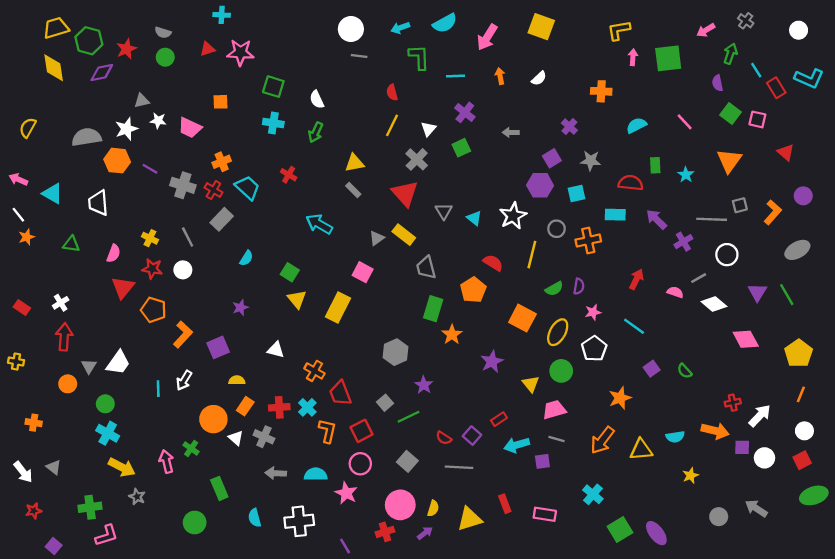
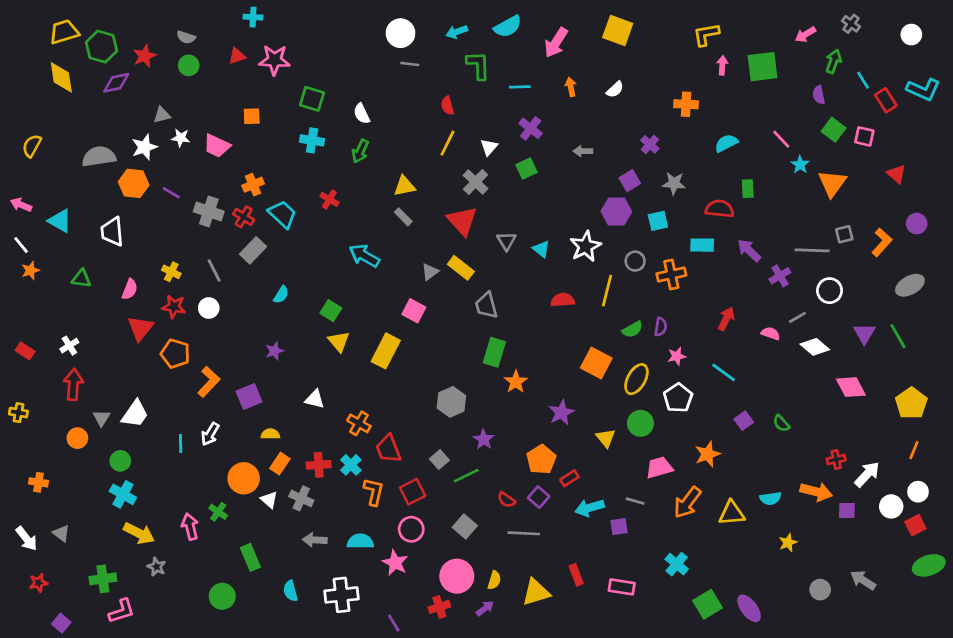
cyan star: (686, 175) -> (800, 165), moved
red semicircle: (493, 263) -> (563, 300), turned -36
orange pentagon: (473, 290) -> (541, 460), moved
pink trapezoid: (554, 410) -> (659, 468), moved
white circle: (764, 458) -> (891, 506), moved

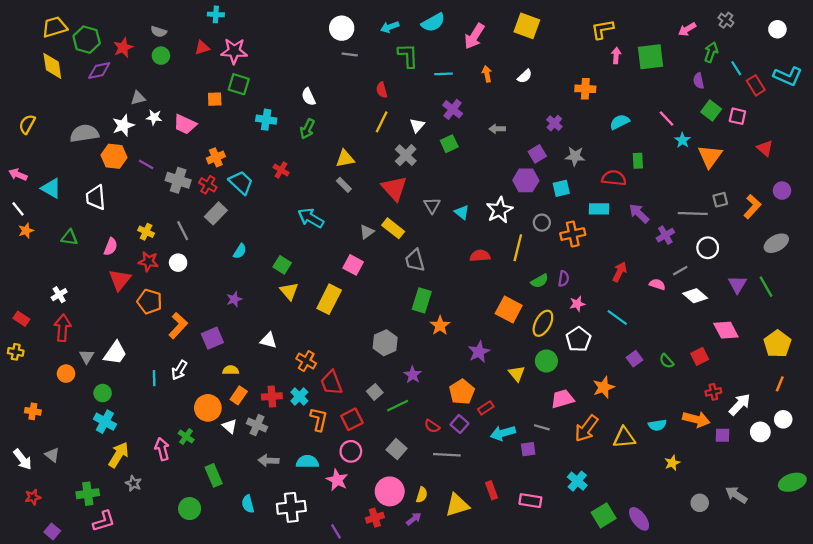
green square: (312, 99) -> (239, 84), moved
red rectangle: (25, 351) -> (21, 319), moved
red square: (915, 525) -> (700, 356), moved
yellow arrow: (139, 533) -> (119, 455), turned -85

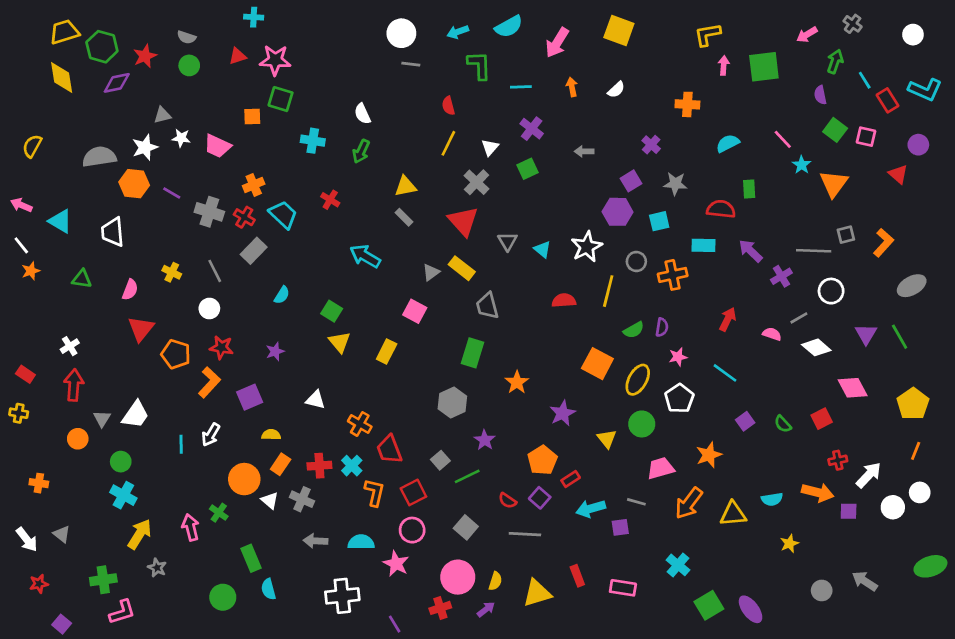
purple circle: (782, 191) -> (918, 145), moved
red star: (148, 261) -> (221, 347), moved
yellow rectangle: (329, 299) -> (387, 351), size x0.7
green rectangle: (422, 300) -> (473, 353), moved
cyan semicircle: (248, 504) -> (268, 589), moved

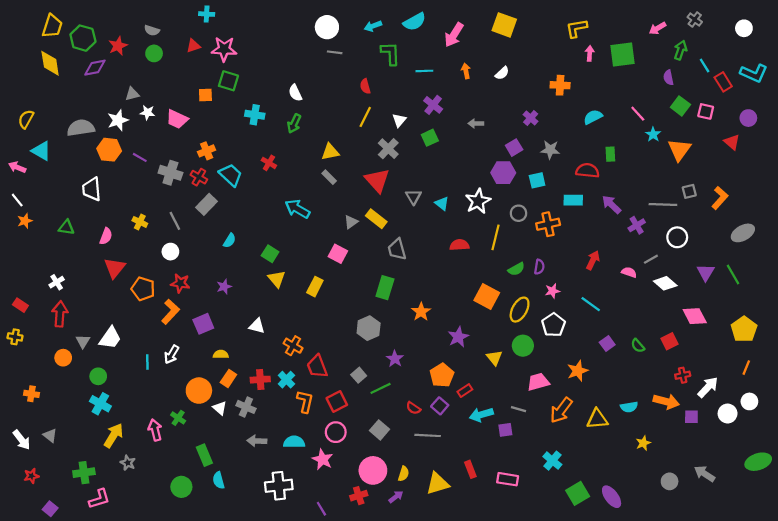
yellow trapezoid: (64, 32) -> (52, 26), turned 125
cyan triangle: (60, 221) -> (41, 151), moved

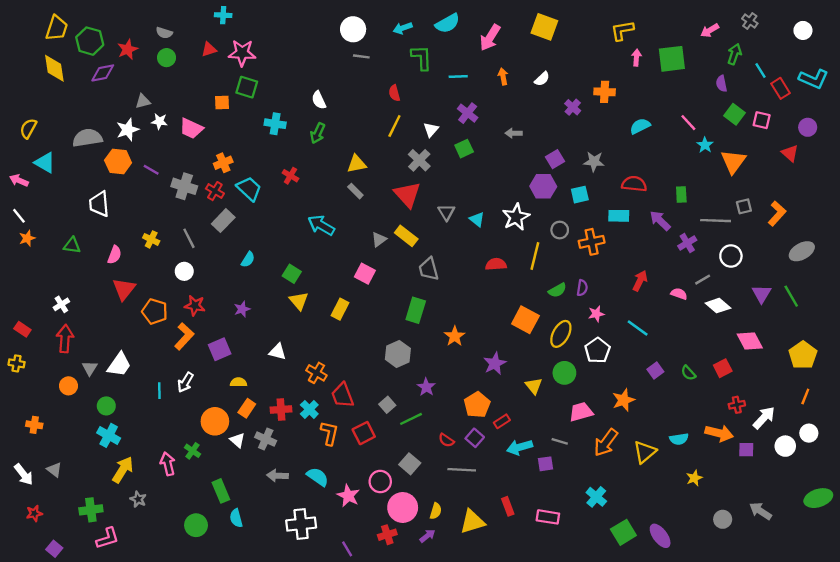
purple cross: (531, 118) -> (573, 107), moved
green rectangle: (610, 154) -> (681, 195), moved
yellow triangle: (597, 419) -> (645, 452), turned -35
pink circle: (336, 432) -> (380, 482), moved
cyan semicircle: (294, 442) -> (318, 477), turned 35

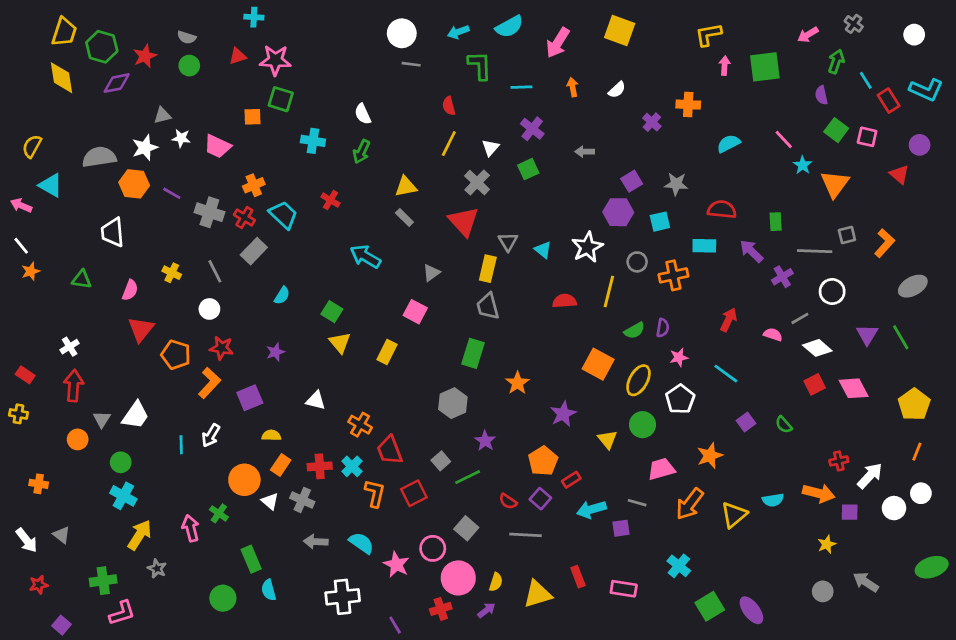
yellow rectangle: (406, 236) -> (488, 269), moved, turned 65
red square: (723, 368) -> (815, 384), moved
yellow star: (694, 478) -> (827, 544), moved

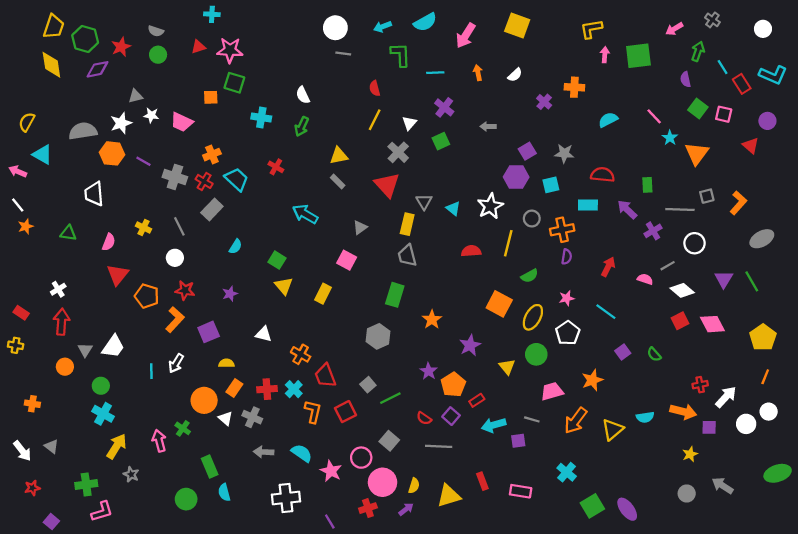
purple semicircle: (663, 328) -> (567, 257), moved
purple star: (485, 441) -> (429, 371), moved

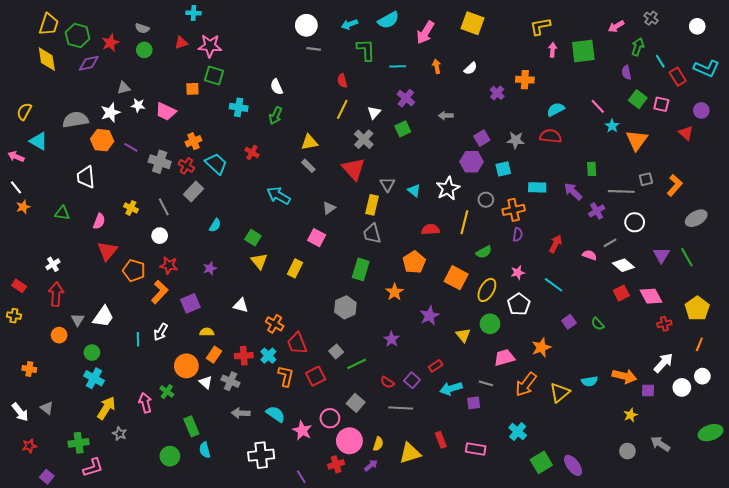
red semicircle: (602, 175) -> (551, 136), moved
orange pentagon: (453, 385) -> (414, 262), moved
red cross: (700, 385) -> (664, 324), moved

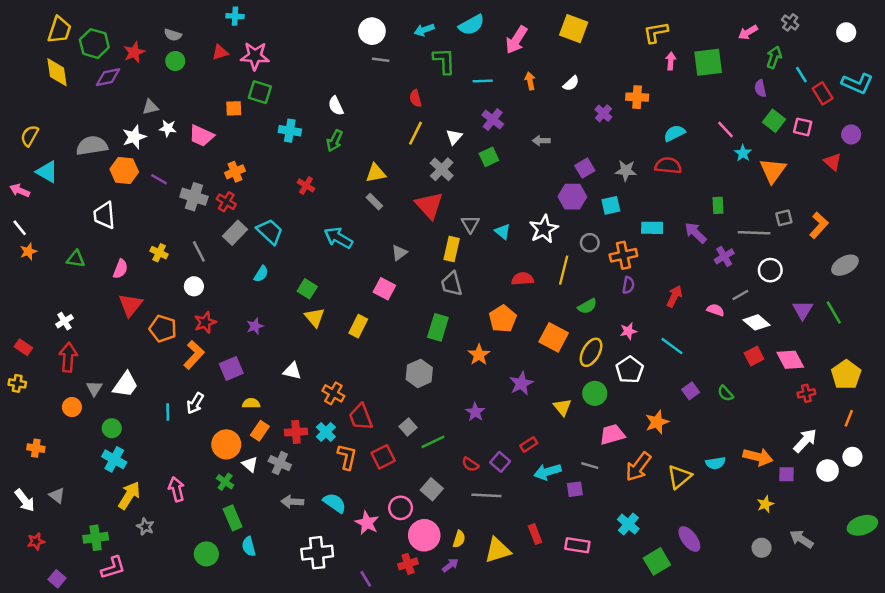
cyan trapezoid: (216, 164) -> (270, 232), moved
red star: (169, 265) -> (205, 322), turned -30
green cross: (167, 392) -> (225, 482), moved
purple ellipse: (573, 465) -> (689, 539), moved

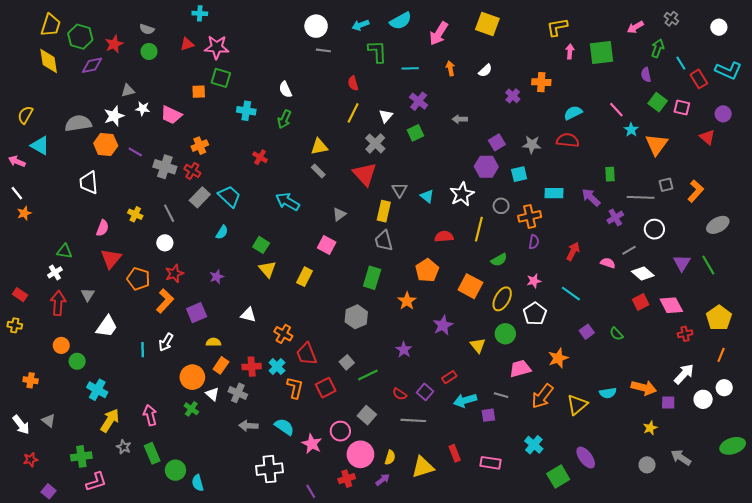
green triangle: (76, 259) -> (64, 251), moved
gray triangle: (94, 388) -> (88, 295), moved
green circle: (112, 428) -> (77, 361), moved
green rectangle: (233, 518) -> (152, 453), moved
cyan semicircle: (249, 546) -> (198, 483), moved

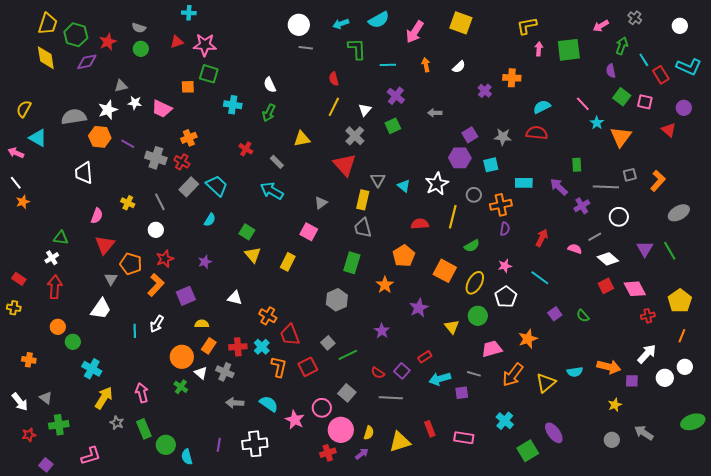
gray rectangle: (318, 171) -> (277, 162), moved
gray triangle: (88, 295) -> (111, 279), moved
green cross: (81, 456) -> (59, 425), moved
purple line: (311, 491) -> (219, 445), moved, turned 40

